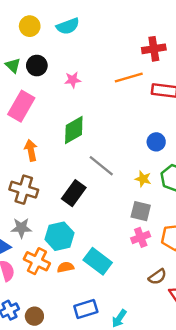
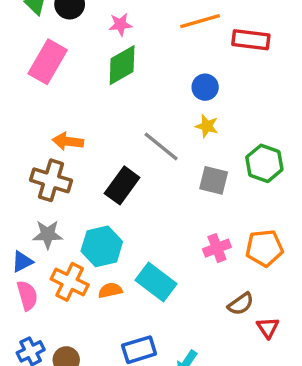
green diamond: (74, 130) -> (122, 65), moved
blue circle: (156, 142) -> (205, 87), moved
orange arrow: (31, 150) -> (68, 141), moved, turned -72
yellow star: (143, 179) -> (207, 126), moved
gray square: (141, 211) -> (214, 180), moved

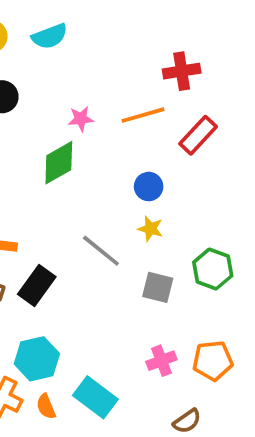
pink star: (120, 24) -> (81, 119), moved
red rectangle: (251, 40) -> (198, 135), turned -54
black rectangle: (122, 185) -> (37, 286), moved
orange semicircle: (110, 290) -> (46, 406), turned -100

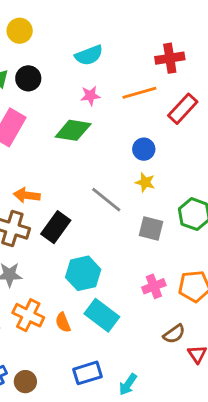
cyan semicircle: (50, 36) -> (89, 55), moved
green diamond: (59, 163) -> (73, 130), turned 39
cyan hexagon: (37, 359) -> (83, 273), moved

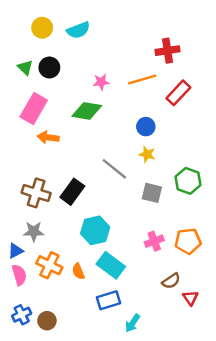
cyan semicircle: (89, 55) -> (78, 30), moved
orange arrow: (27, 195) -> (48, 137), moved
blue rectangle: (87, 373) -> (108, 300), moved

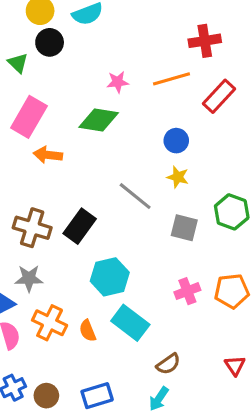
black circle: (49, 68) -> (50, 42), moved
brown semicircle: (171, 281) -> (168, 364), moved
blue rectangle: (108, 300) -> (97, 396), moved

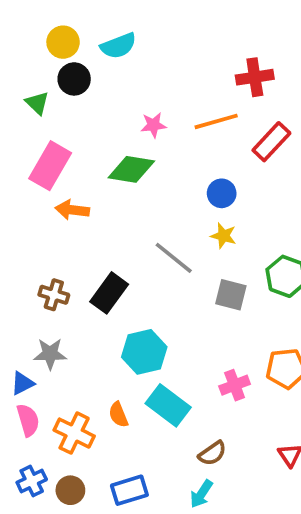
brown cross: (32, 228) -> (54, 295), size x0.7
pink cross: (187, 291) -> (235, 385), moved
orange cross: (50, 323) -> (74, 433), moved

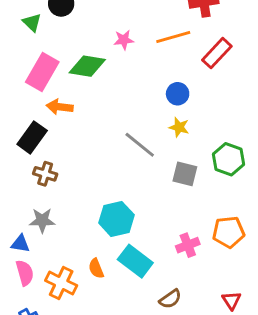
green diamond: (131, 169) -> (87, 66), moved
black rectangle: (109, 293) -> (32, 137), moved
blue triangle: (22, 383) -> (20, 244), turned 36

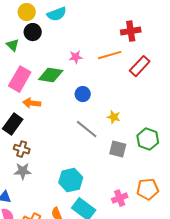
blue circle: (178, 94) -> (83, 94), moved
gray star: (42, 220) -> (23, 171), moved

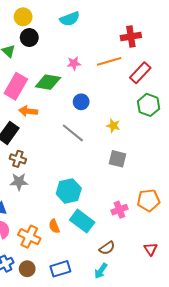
cyan semicircle: (57, 14) -> (70, 19), moved
gray line: (87, 129) -> (73, 133), moved
green hexagon: (148, 139) -> (149, 105), moved

